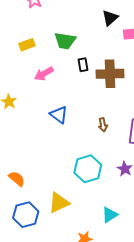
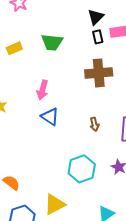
black rectangle: (83, 65) -> (98, 37), moved
pink arrow: (44, 74) -> (43, 90), moved, turned -42

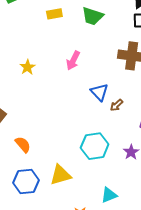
blue triangle: (50, 117) -> (99, 92), moved
brown arrow: (94, 124) -> (116, 105), turned 48

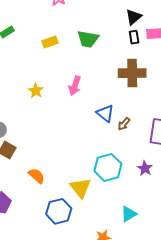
yellow star: (27, 67) -> (36, 91), moved
yellow triangle: (60, 175) -> (80, 188), moved, turned -45
blue hexagon: (26, 181) -> (59, 211), moved

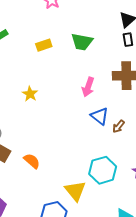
pink arrow: (75, 86) -> (88, 87), moved
orange semicircle: (37, 176) -> (32, 161), moved

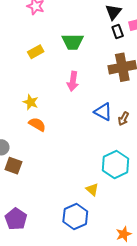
pink arrow: (88, 87) -> (73, 81), moved
orange semicircle: (32, 161) -> (37, 124), moved
yellow triangle: (75, 191) -> (92, 190), size x0.6

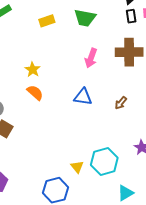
pink arrow: (73, 81) -> (91, 58), moved
blue triangle: (103, 112) -> (83, 97), moved, turned -30
cyan hexagon: (116, 164) -> (104, 161), moved

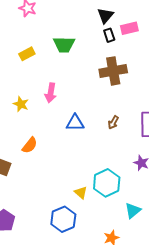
pink arrow: (91, 58) -> (51, 93), moved
orange semicircle: (35, 93) -> (30, 145), moved, turned 96

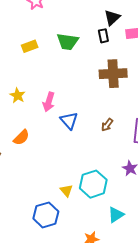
black rectangle: (109, 35) -> (103, 36), moved
pink arrow: (51, 93) -> (49, 102), moved
blue triangle: (75, 123) -> (69, 121), turned 42

